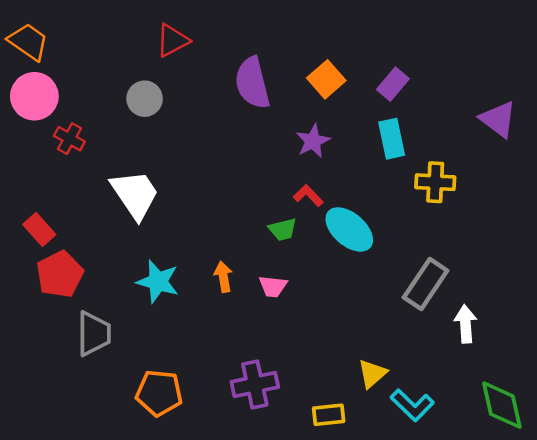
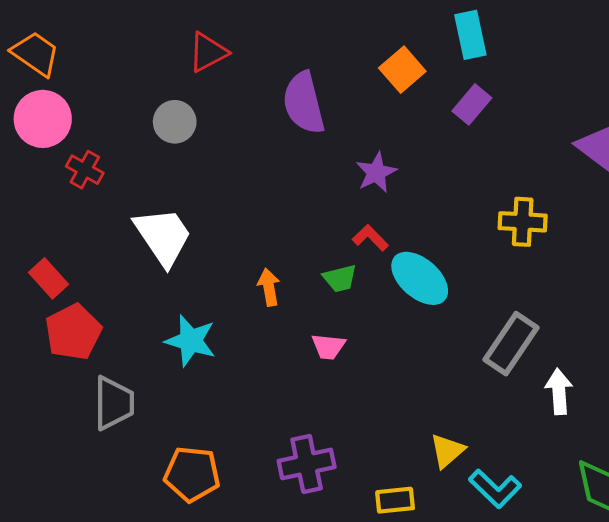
orange square: (326, 79) -> (402, 70), moved
cyan rectangle: (392, 139) -> (470, 35), moved
orange arrow: (223, 277) -> (269, 287), moved

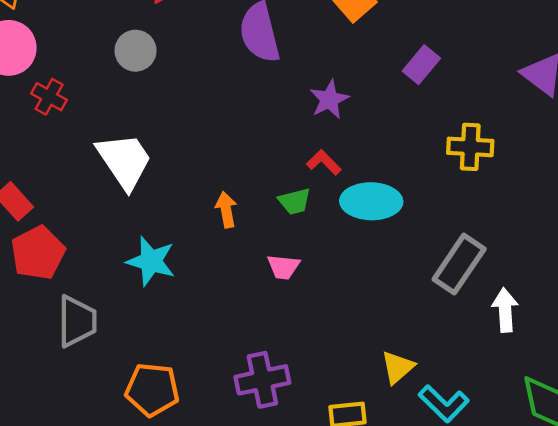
purple rectangle: (472, 104) -> (421, 65), moved
cyan ellipse: (420, 278) -> (371, 201), turned -40

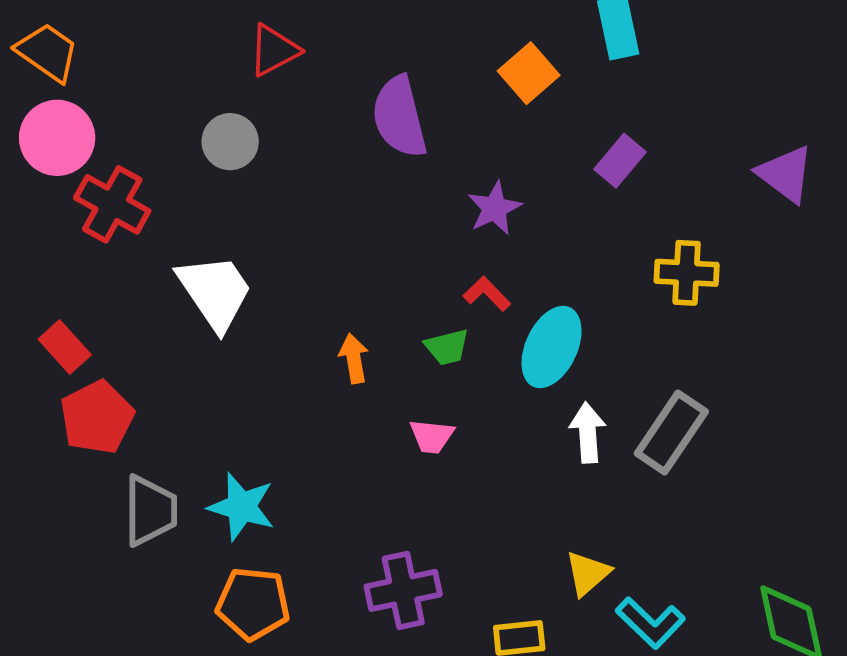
red cross: (49, 97) -> (112, 204), size x1.5
cyan ellipse: (371, 201) -> (552, 347), turned -66
cyan star: (151, 261) -> (242, 507), moved
white arrow: (505, 310) -> (588, 433), moved

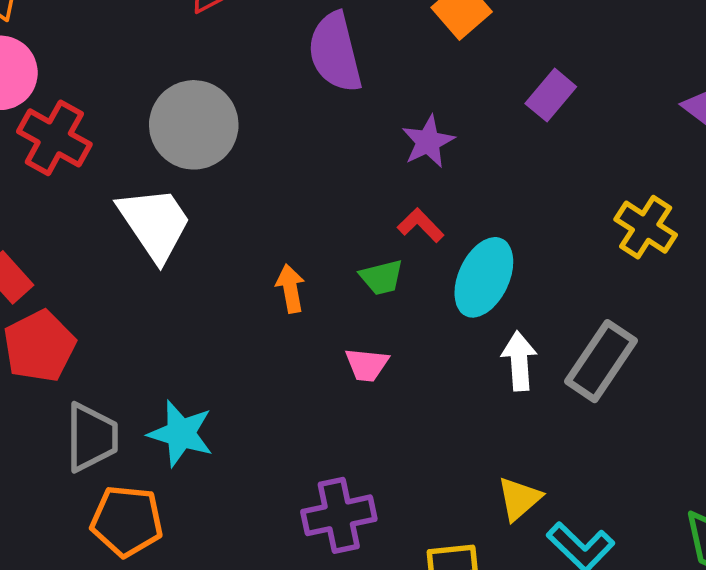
gray circle: (230, 142) -> (194, 125), moved, size x1.6
yellow cross: (687, 273) -> (646, 227), moved, turned 30
orange pentagon: (253, 604) -> (127, 521), moved

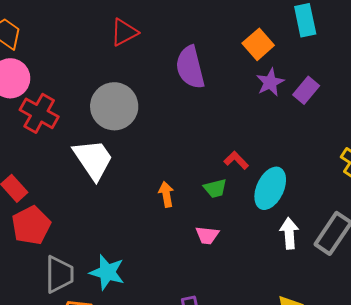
purple star: (428, 142) -> (270, 82), moved

